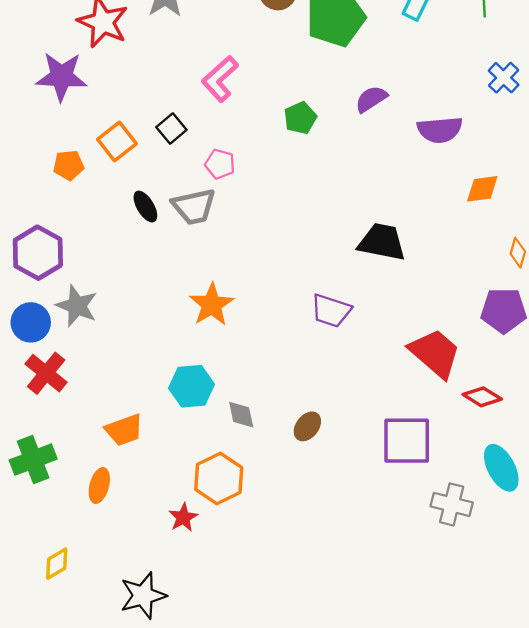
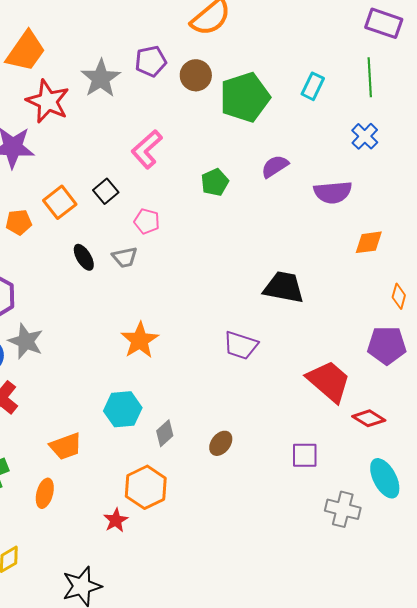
blue cross: (504, 78) -> (365, 136), moved
gray trapezoid: (194, 207) -> (125, 257), size x0.7
gray diamond: (241, 415) -> (165, 433), turned 60
purple square: (407, 441) -> (305, 455), size x0.6

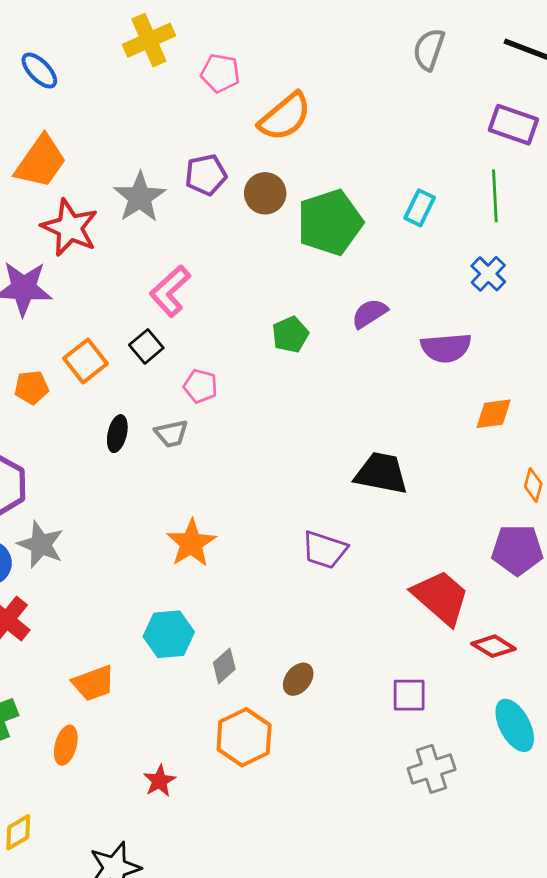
pink L-shape: (147, 149) -> (170, 291), moved
black ellipse: (84, 257) -> (117, 434), turned 44
orange hexagon: (146, 487) -> (244, 737), moved
gray cross: (343, 509) -> (432, 769), moved, turned -32

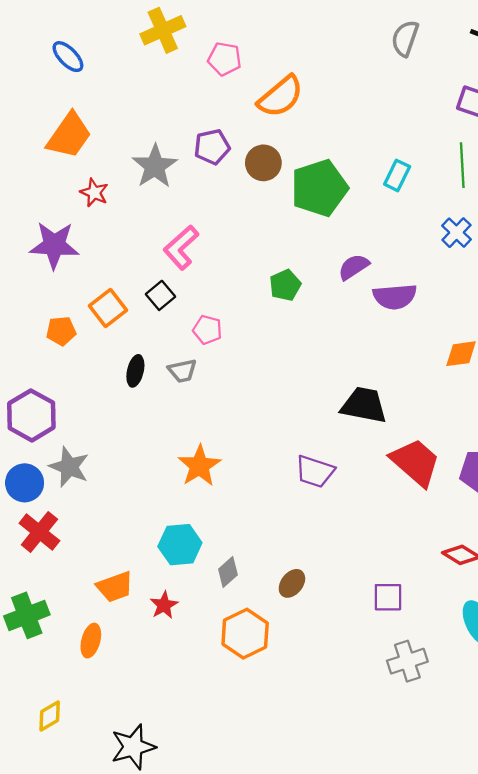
red star: (70, 228) -> (94, 193), size x0.6
purple semicircle: (446, 348) -> (395, 297), moved
red trapezoid: (441, 597) -> (415, 462), moved
red star: (160, 781) -> (164, 605), moved

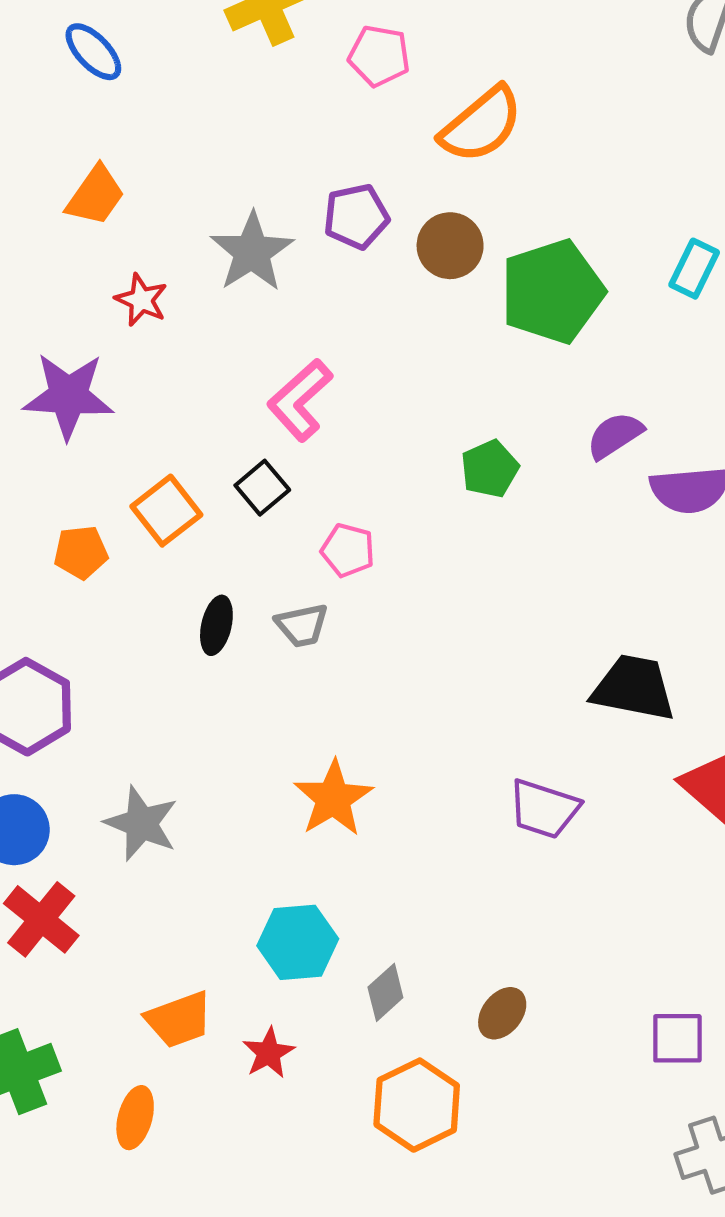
orange trapezoid: (69, 135) -> (95, 196), size x0.7
gray star: (69, 467) -> (141, 823), moved

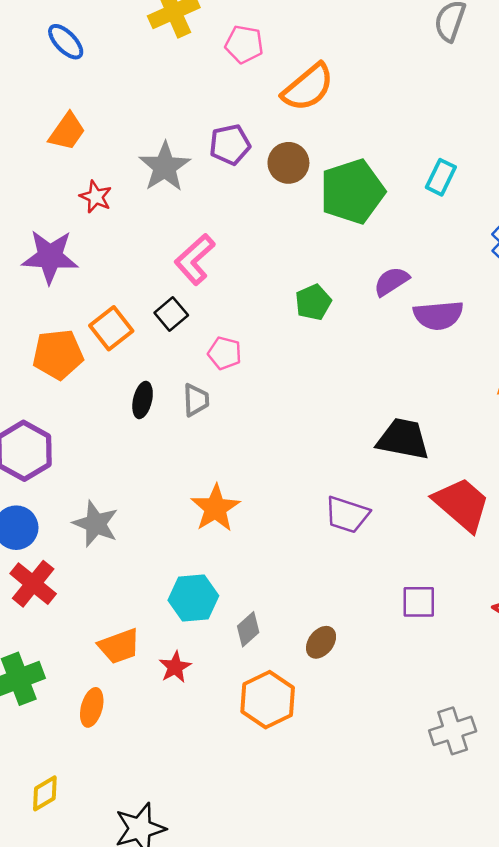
orange pentagon: (81, 552) -> (58, 354), size x1.5
gray trapezoid: (302, 625) -> (196, 400), turned -80
purple square: (677, 1038) -> (419, 602), moved

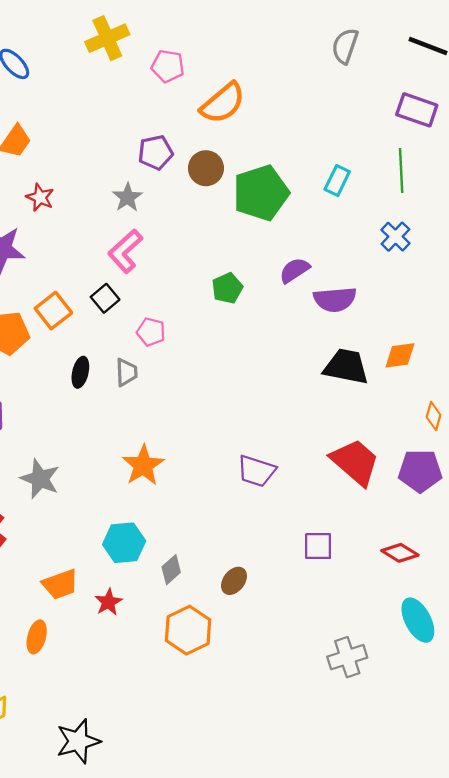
gray star: (165, 167) -> (127, 197), moved, size x0.7
black trapezoid: (403, 439) -> (346, 367), moved

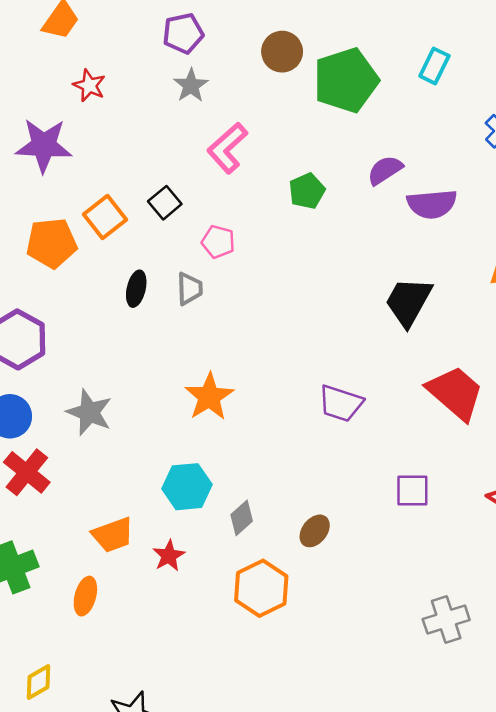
purple pentagon: (156, 152) -> (183, 33), moved
pink L-shape: (125, 251) -> (227, 148), moved
black trapezoid: (346, 367) -> (408, 302), moved, turned -72

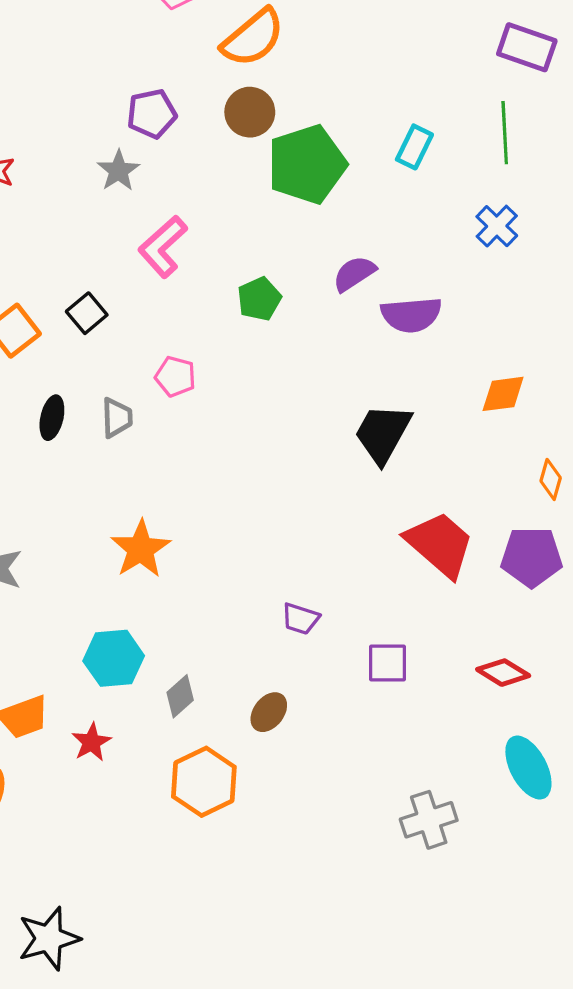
purple pentagon: (183, 33) -> (152, 114), moved
brown circle: (282, 52) -> (250, 112), moved
pink pentagon: (218, 242) -> (175, 376), moved
purple trapezoid: (341, 403) -> (300, 619), moved, size x0.7

